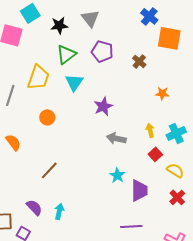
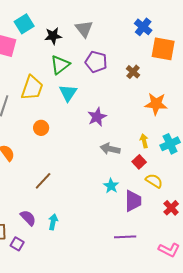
orange star: (162, 93) -> (156, 104), size x1.6
red square: (155, 154) -> (139, 162), moved
yellow semicircle: (175, 170) -> (154, 181), moved

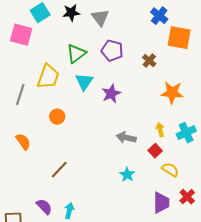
black star: (53, 36) -> (71, 13), moved
purple star: (97, 117) -> (111, 94), moved
purple trapezoid: (133, 201) -> (161, 203), moved

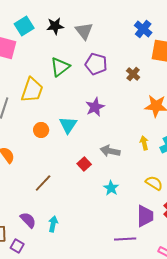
cyan triangle: (84, 82) -> (68, 125), moved
red square: (155, 151) -> (84, 164), moved

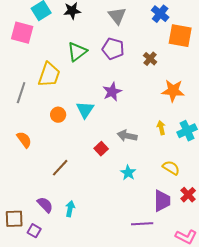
gray triangle: (84, 31) -> (117, 16), moved

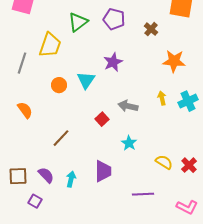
yellow semicircle: (171, 168) -> (164, 162), moved
purple trapezoid: (162, 201) -> (103, 171), moved
brown square: (14, 219) -> (18, 176), moved

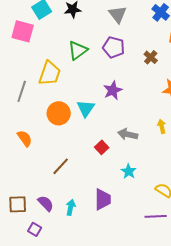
orange circle: (59, 85) -> (59, 113), size x1.5
purple line: (143, 194) -> (156, 216), moved

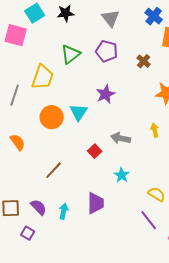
purple line: (156, 216) -> (149, 220), turned 55

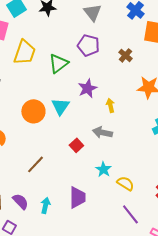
green triangle: (71, 54) -> (58, 63), moved
yellow trapezoid: (43, 77) -> (24, 52), moved
yellow arrow: (155, 130) -> (110, 105), moved
yellow semicircle: (157, 194) -> (125, 183), moved

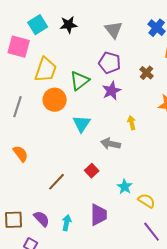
purple star: (87, 88) -> (112, 91), moved
orange circle: (33, 111) -> (55, 100), moved
gray arrow: (102, 132) -> (111, 144), moved
red square: (76, 145) -> (92, 171), moved

